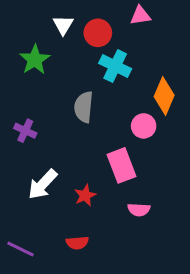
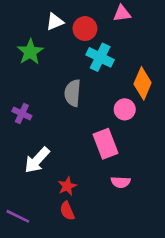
white triangle: (63, 25) -> (55, 22), turned 36
red star: (85, 195) -> (67, 186), moved
red semicircle: (77, 243) -> (67, 211), turned 72

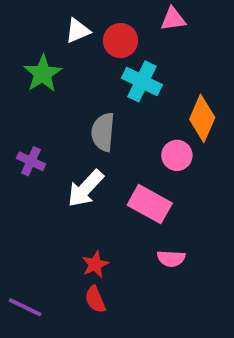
pink rectangle: (106, 144) -> (150, 204), turned -40
white arrow: (37, 160) -> (85, 188), moved

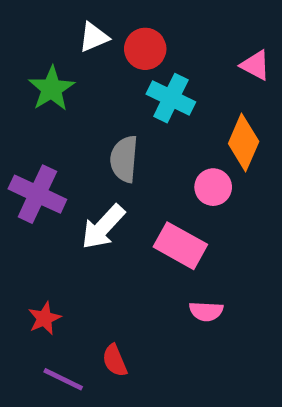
pink triangle: (173, 19) -> (255, 65), moved, turned 36
purple cross: (31, 161) -> (37, 194), size x1.6
red star: (95, 264) -> (44, 318), moved
purple line: (25, 307) -> (63, 379), moved

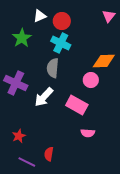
pink triangle: (255, 65) -> (109, 16), moved, turned 40
cyan cross: (171, 98) -> (61, 43), moved
orange diamond: (244, 143) -> (104, 61), turned 65
red semicircle: (115, 360) -> (49, 154), turned 32

